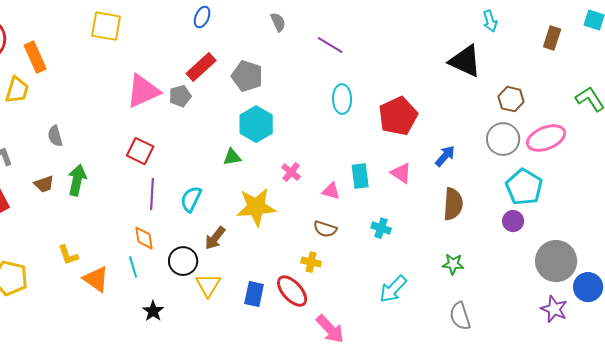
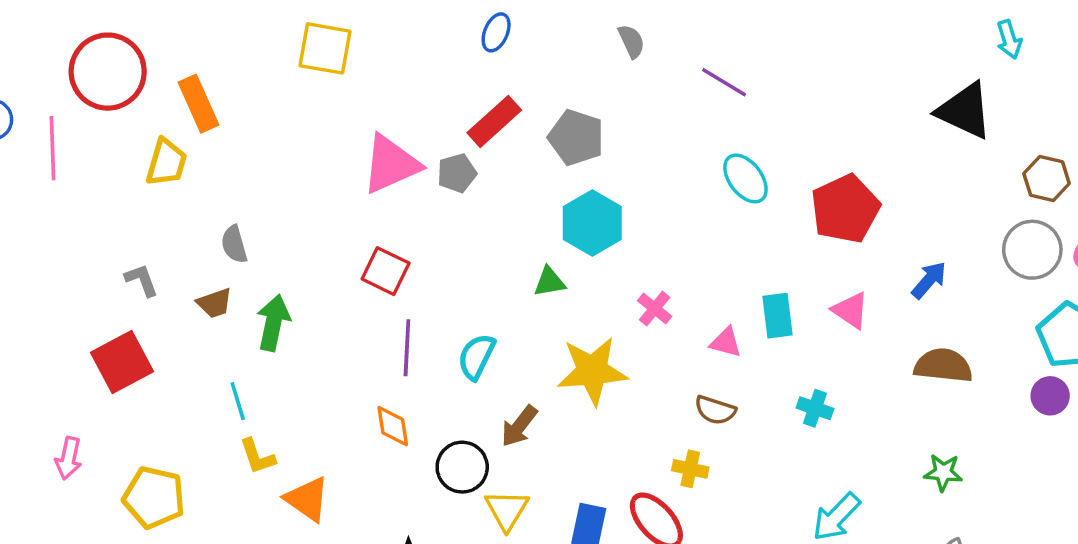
cyan ellipse: (342, 99) -> (745, 178), turned -36
brown trapezoid: (44, 184) -> (215, 303), moved
brown semicircle: (453, 204) -> (943, 366), turned -88
cyan line: (133, 267) -> (238, 401), moved

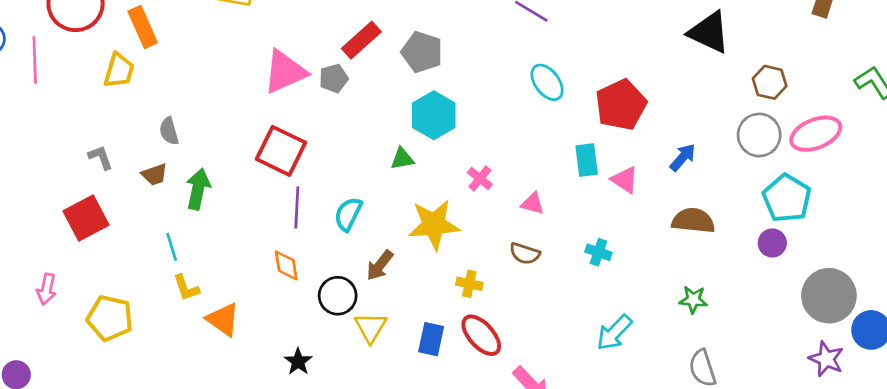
red square: (386, 271) -> (281, 151), size x1.4
cyan rectangle: (778, 316) -> (587, 160), moved
yellow cross: (690, 469) -> (469, 284), moved

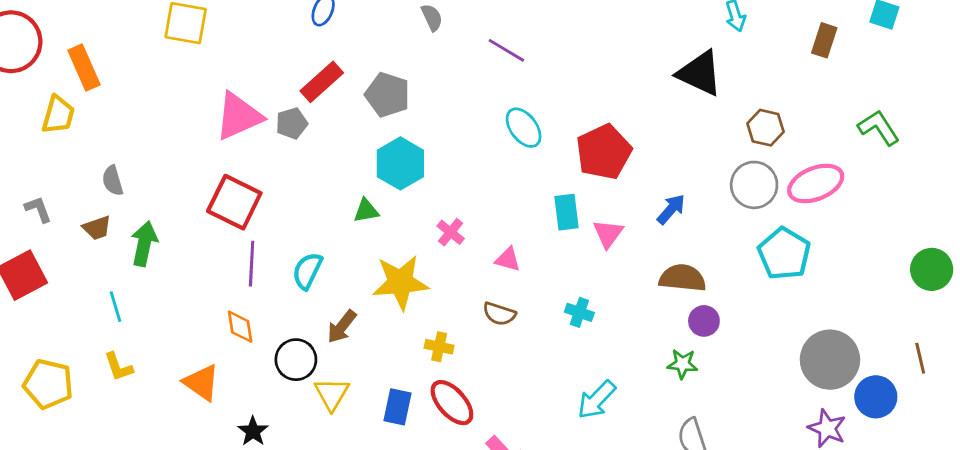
pink triangle: (625, 180) -> (608, 234), turned 32
purple circle: (772, 243) -> (704, 321), moved
yellow L-shape: (186, 288) -> (118, 367), moved
orange triangle: (223, 319) -> (201, 383), moved

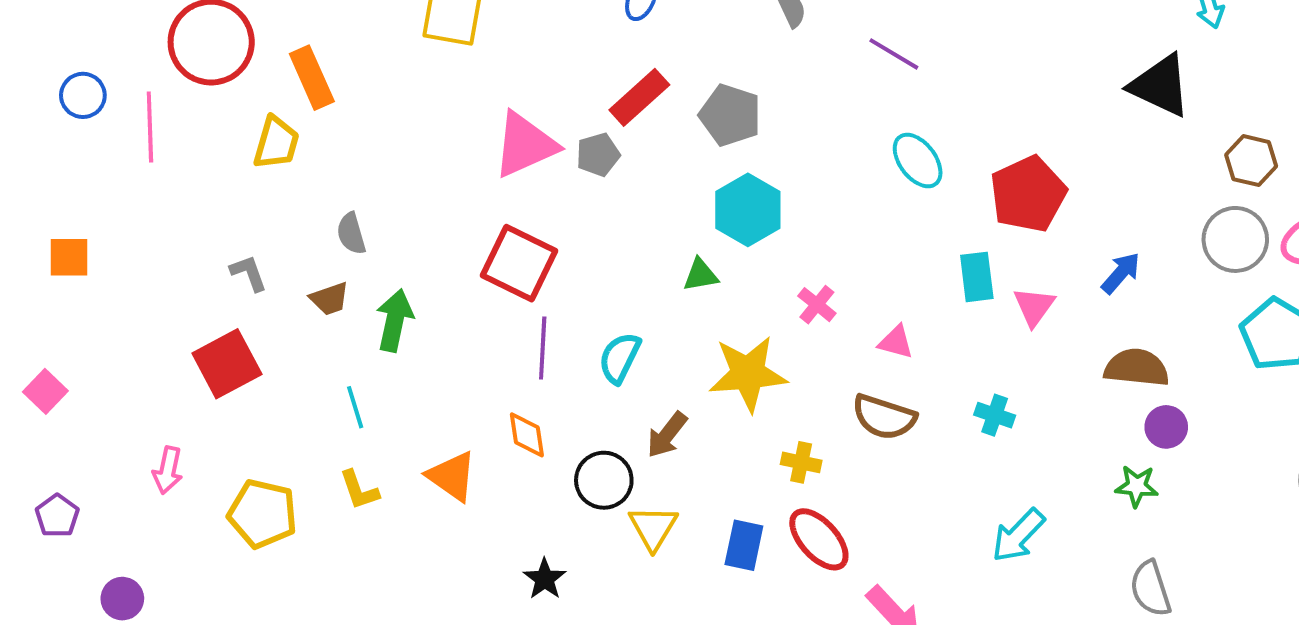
brown semicircle: (499, 314) -> (884, 417), size x1.4
orange triangle: (201, 383) -> (452, 476), moved

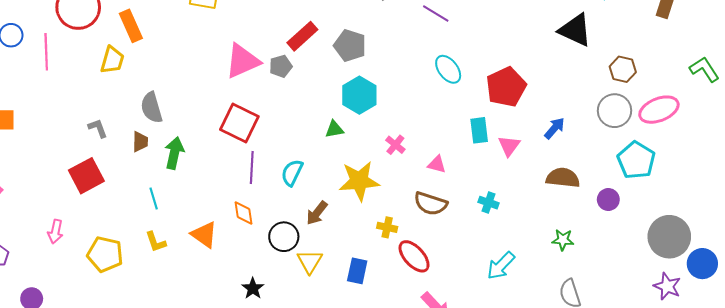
gray semicircle: (351, 234) -> (152, 108), size x1.4
brown trapezoid: (330, 299) -> (140, 142), turned -70
purple circle: (1166, 427) -> (608, 200), moved
red ellipse: (819, 539) -> (414, 256), moved

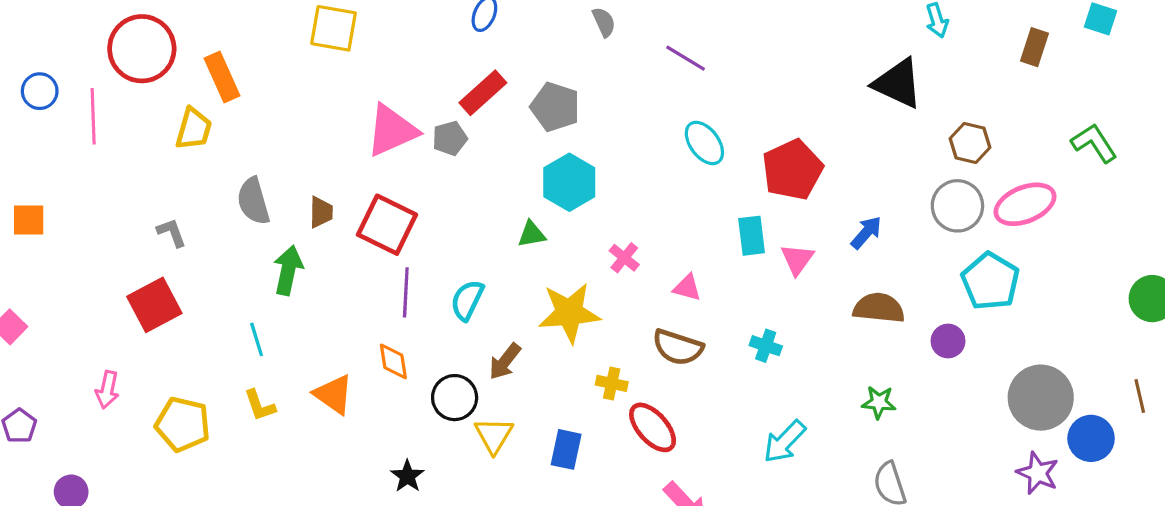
brown trapezoid: (140, 142) -> (321, 212), moved

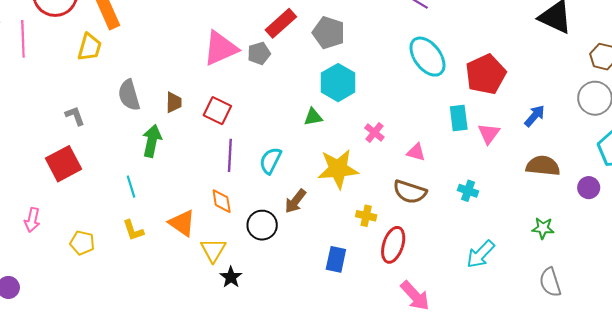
cyan ellipse: (704, 143) -> (427, 57), size x1.4
red square: (387, 225) -> (217, 111), size x0.7
yellow pentagon: (183, 424) -> (82, 243), size x0.7
red ellipse: (653, 427) -> (393, 245), turned 60
yellow triangle: (494, 435) -> (213, 250), moved

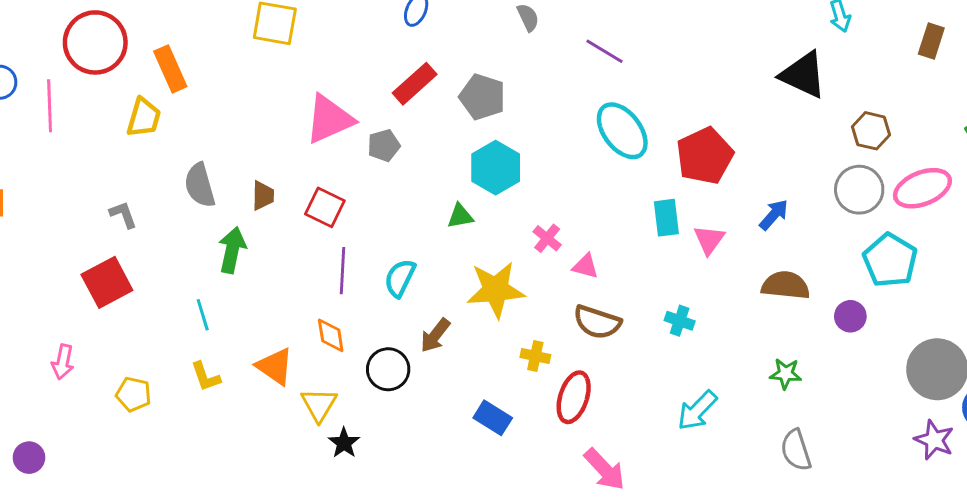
gray pentagon: (259, 53) -> (384, 146), moved
pink triangle: (416, 152) -> (585, 266), moved
blue rectangle: (336, 259) -> (493, 418), turned -70

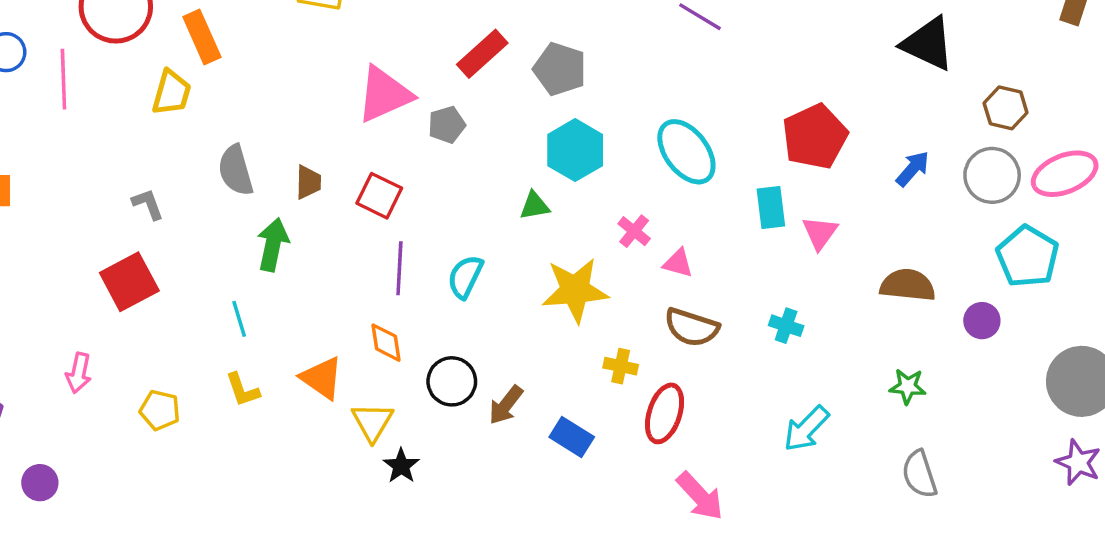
cyan ellipse: (622, 131) -> (686, 152), moved
blue arrow: (774, 215) -> (913, 169), moved
brown arrow: (435, 335) -> (506, 405), moved

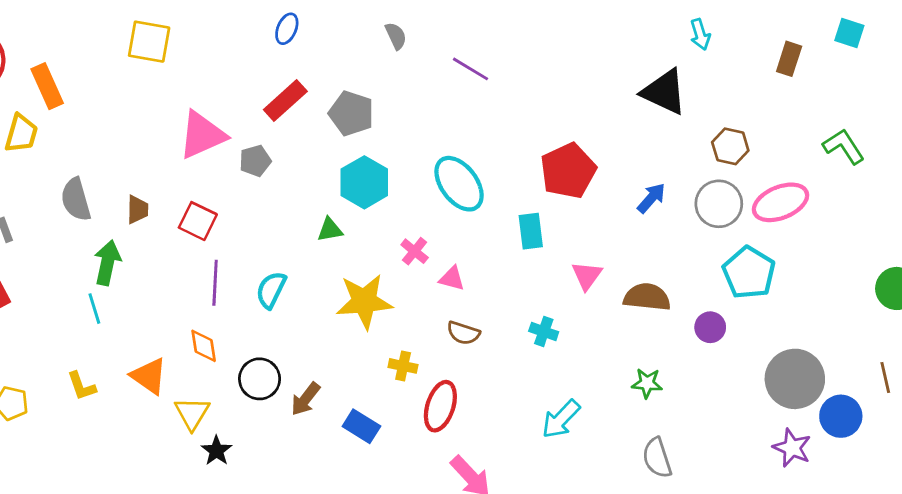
pink triangle: (820, 233) -> (587, 276), moved
cyan line: (239, 319) -> (94, 309), moved
brown semicircle: (692, 327) -> (463, 333), size x0.7

